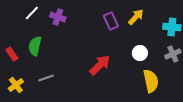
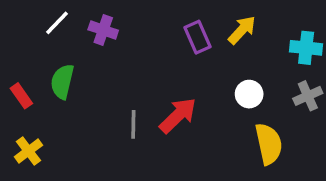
gray line: (46, 78) -> (133, 124), moved, turned -70

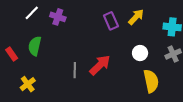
yellow cross: (28, 151) -> (28, 84), moved

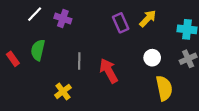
red arrow: (100, 65) -> (109, 71), turned -75
gray line: (75, 70) -> (79, 61), moved
yellow cross: (28, 84) -> (63, 91), moved

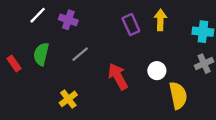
yellow arrow: (148, 18) -> (160, 20), turned -42
white circle: (152, 58) -> (157, 71), moved
gray line: (79, 61) -> (80, 54), moved, turned 49

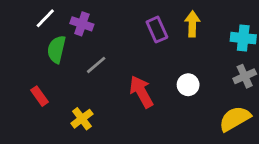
green semicircle: (41, 54) -> (56, 49), moved
red rectangle: (14, 64) -> (39, 96), moved
yellow semicircle: (178, 95) -> (235, 119), moved, turned -108

